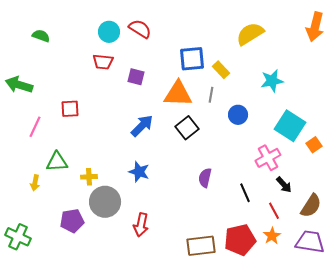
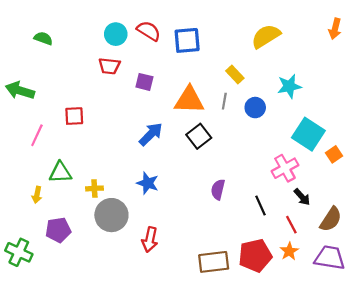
orange arrow: (315, 27) -> (335, 29), size x0.7
blue square: (192, 59) -> (187, 40), moved
blue circle: (238, 115) -> (255, 108), moved
purple pentagon: (72, 221) -> (58, 230), moved

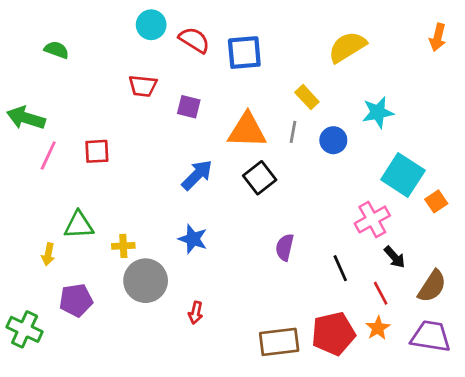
cyan circle: (116, 34) -> (151, 25), moved
pink line: (37, 135) -> (48, 155), moved
red arrow: (150, 240) -> (196, 313), size x0.7

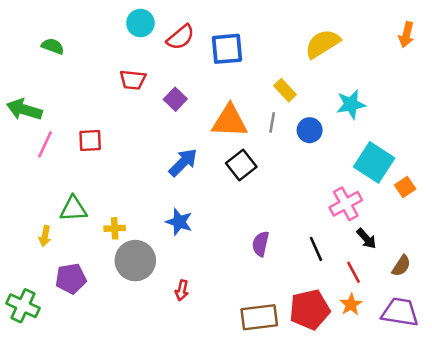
red semicircle: (194, 40) -> (180, 37), turned 108
purple square: (189, 107) -> (175, 99), turned 30
purple semicircle: (285, 247) -> (261, 244), moved
brown semicircle: (432, 286) -> (401, 266), size x0.7

